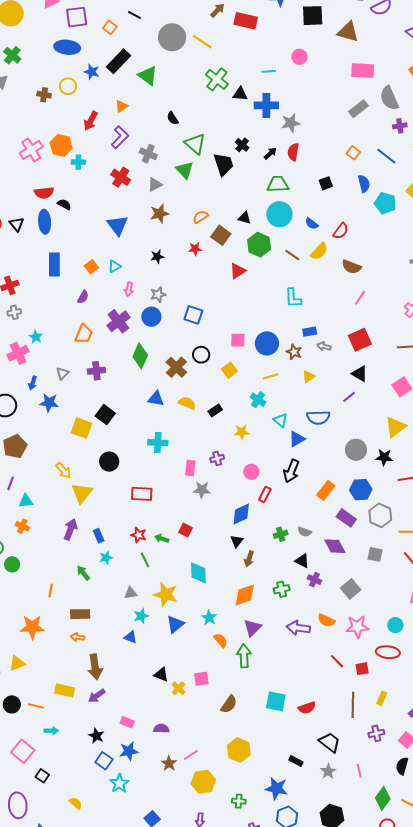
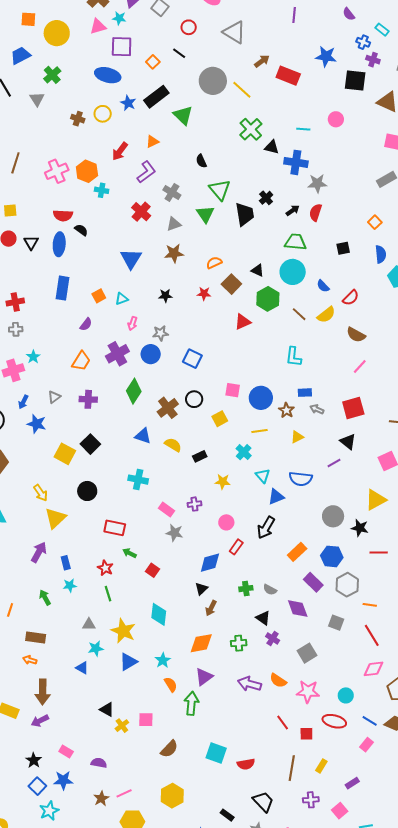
pink rectangle: (190, 468) -> (166, 510), turned -70
green arrow: (162, 539) -> (129, 553), moved

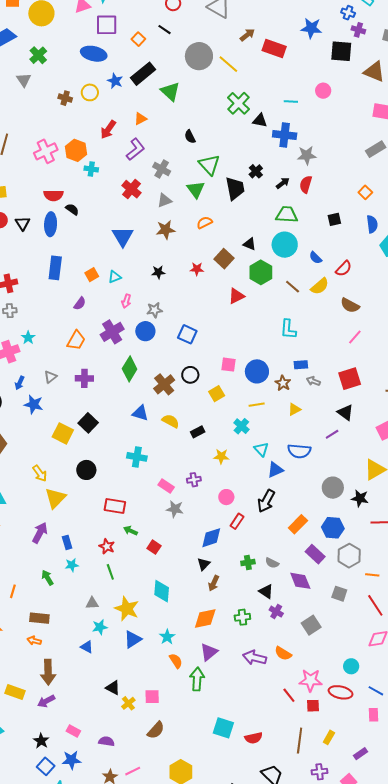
orange semicircle: (214, 263) -> (204, 223), moved
pink star: (308, 692) -> (311, 680), moved
pink rectangle: (367, 745) -> (373, 715), turned -40
brown semicircle: (169, 749) -> (156, 730), moved

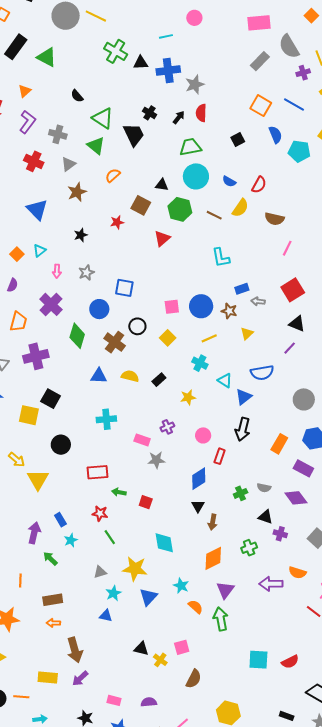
orange square: (365, 192) -> (261, 106), size x1.5
blue circle: (145, 331) -> (99, 309), moved
purple cross: (84, 378) -> (36, 356), size x1.4
purple arrow: (40, 533) -> (34, 533), moved

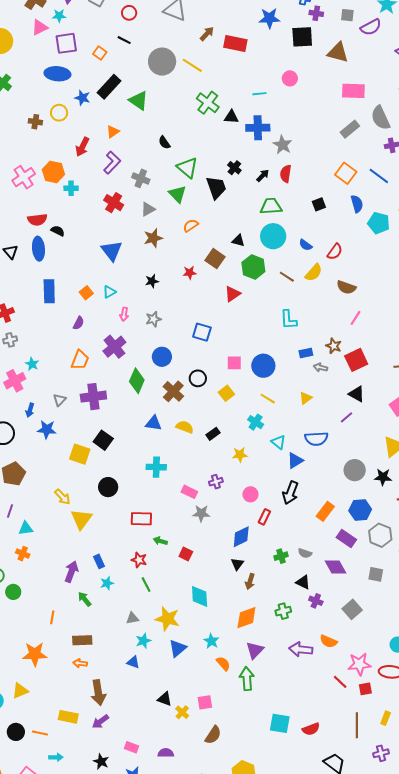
gray star: (195, 85) -> (282, 145), turned -30
blue square: (124, 288) -> (202, 332), moved
brown star: (229, 311) -> (334, 346), moved
yellow line: (209, 338) -> (268, 399), turned 49

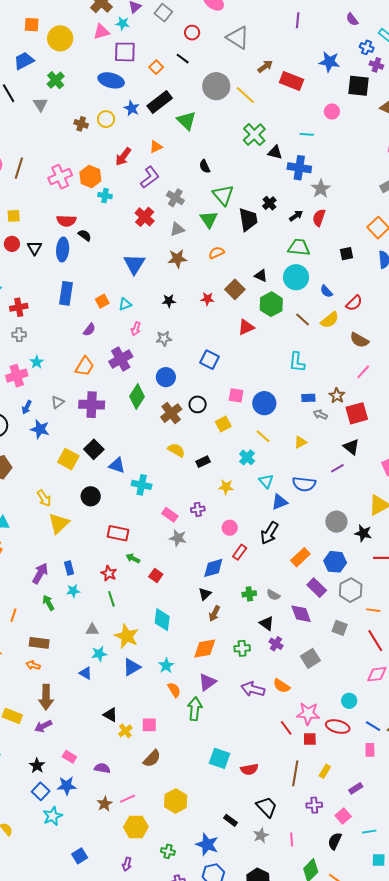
pink circle: (290, 78) -> (332, 112), moved
blue triangle: (154, 423) -> (117, 465), moved

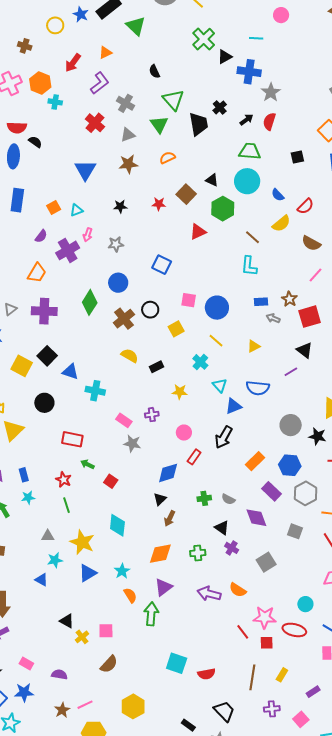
brown cross: (81, 124) -> (25, 46), moved
black triangle: (275, 152) -> (225, 57), turned -42
brown line: (303, 319) -> (253, 237), moved
purple cross: (121, 359) -> (68, 250), moved

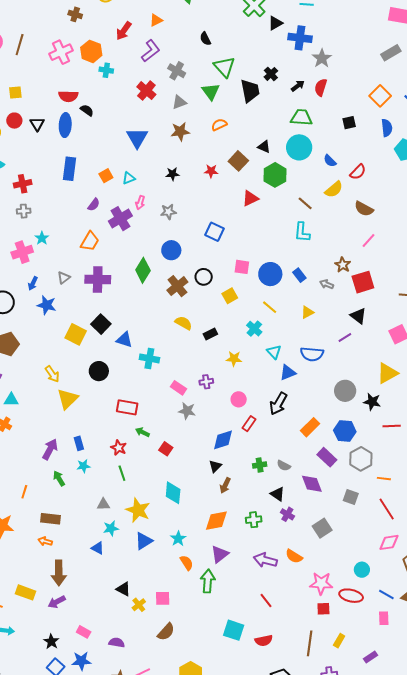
blue rectangle: (261, 302) -> (299, 275), moved, turned 56
red line: (243, 632) -> (266, 600), moved

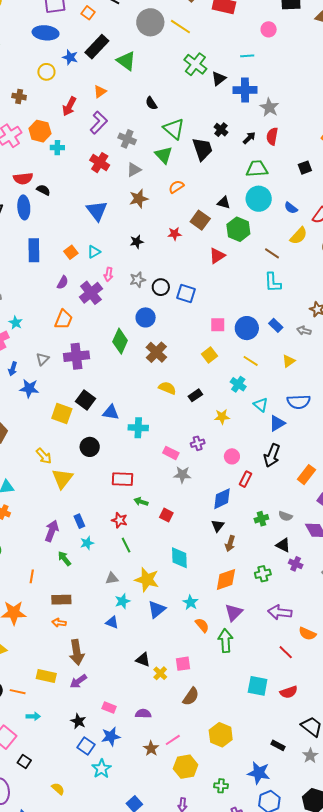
black circle: (204, 277) -> (161, 287), moved
orange semicircle: (294, 556) -> (307, 634), moved

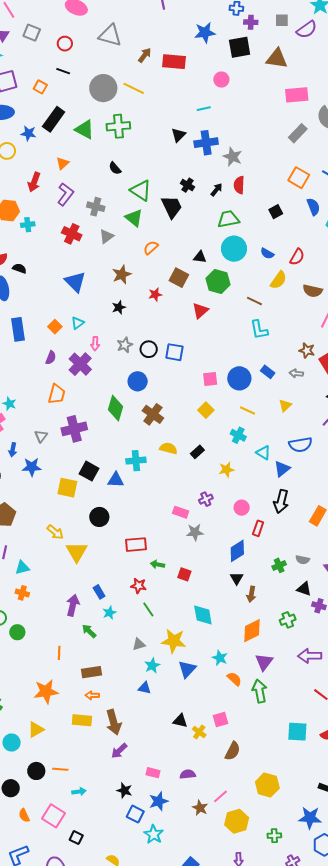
green cross: (195, 64) -> (118, 126), moved, turned -35
brown star: (139, 199) -> (122, 275), moved
cyan cross: (138, 428) -> (136, 461), moved
yellow rectangle: (46, 676) -> (82, 720), moved

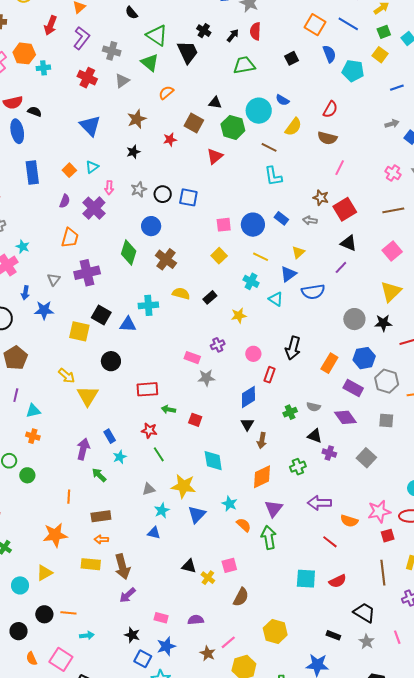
cyan circle: (234, 249) -> (259, 111), moved
red semicircle: (297, 257) -> (330, 109), moved
blue triangle: (282, 469) -> (288, 274), moved

